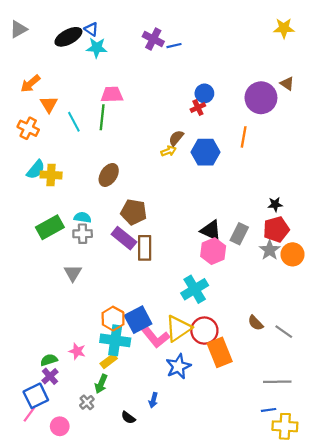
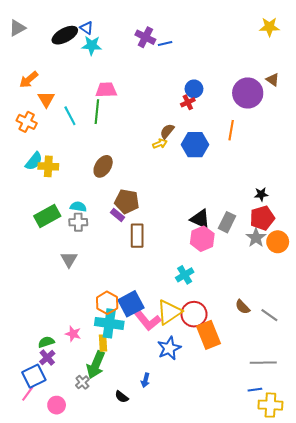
purple rectangle: (124, 238) -> (118, 215), moved, size x0.6
cyan cross: (195, 289) -> (185, 275), size x0.7
yellow rectangle: (109, 361) -> (103, 343), turned -56
green arrow: (101, 384) -> (96, 365), size x1.5

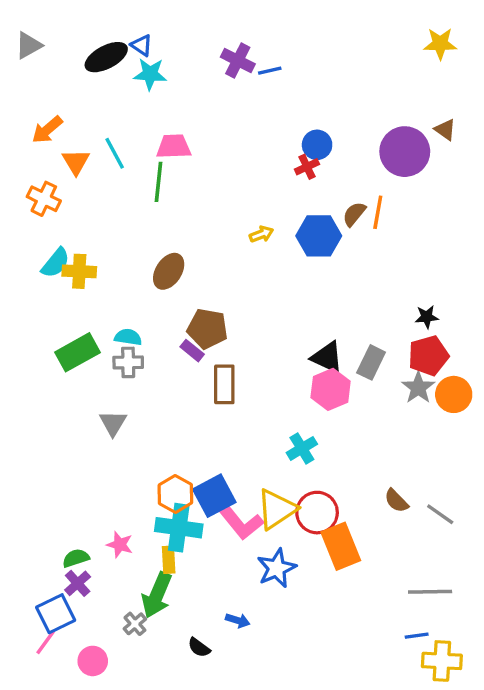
cyan line: (70, 116) -> (115, 153), moved
brown semicircle: (167, 131) -> (354, 214), moved
blue arrow: (145, 380) -> (238, 620), turned -88

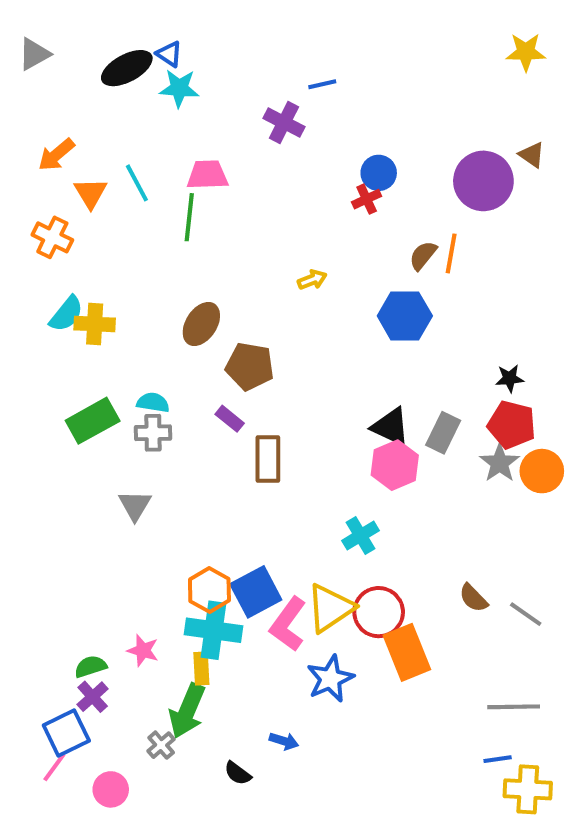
purple cross: (238, 60) -> (284, 123), moved
blue hexagon: (319, 236) -> (405, 316), moved
brown pentagon: (207, 329) -> (250, 366), moved
red pentagon: (428, 356) -> (512, 425), turned 30
pink L-shape: (241, 523) -> (288, 624), turned 75

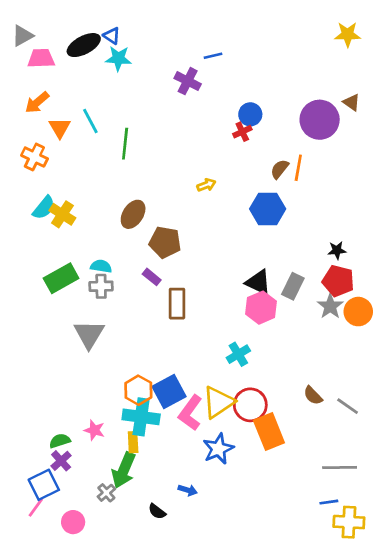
pink trapezoid: (207, 175) -> (41, 58), moved
yellow cross: (95, 324) -> (62, 214), turned 30
gray triangle: (135, 505) -> (89, 334), size x1.4

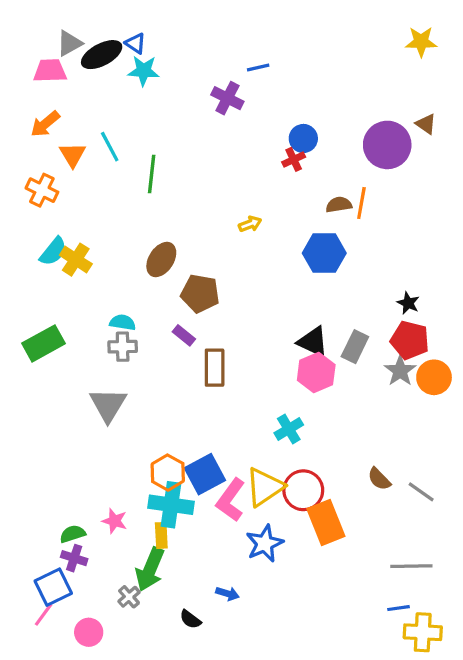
gray triangle: (22, 36) -> (69, 43), moved
brown semicircle: (280, 169) -> (339, 205), turned 42
black star: (337, 250) -> (408, 303), turned 30
green rectangle: (61, 278) -> (44, 343), moved
purple cross: (61, 461) -> (74, 558), turned -30

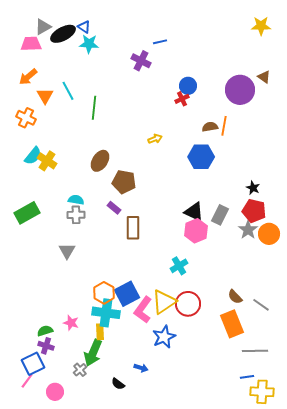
gray triangle: (108, 405) -> (67, 251), size x0.7
orange rectangle: (326, 523) -> (232, 324), moved

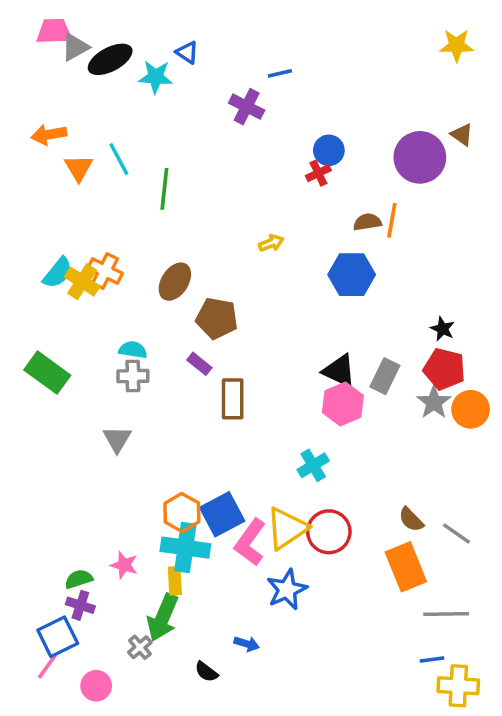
blue triangle: (84, 27) -> (187, 52), moved
pink trapezoid: (31, 44) -> (54, 31), moved
orange arrow: (28, 77) -> (49, 135), turned 30
orange cross: (26, 118) -> (105, 271), moved
green rectangle: (27, 213) -> (47, 373), turned 65

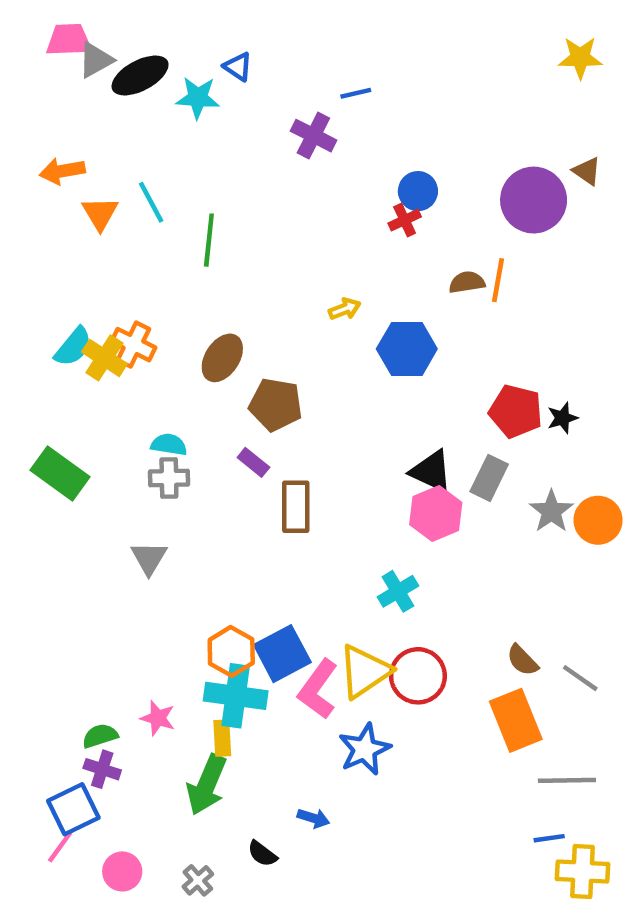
blue hexagon: (352, 275) -> (407, 349), moved
black star: (443, 329) -> (562, 418), turned 30
red pentagon: (444, 369) -> (516, 411), moved
gray cross: (140, 647) -> (198, 880), moved

